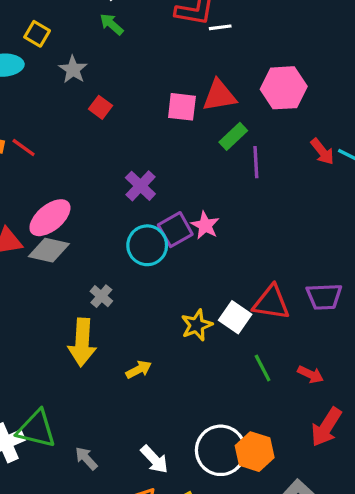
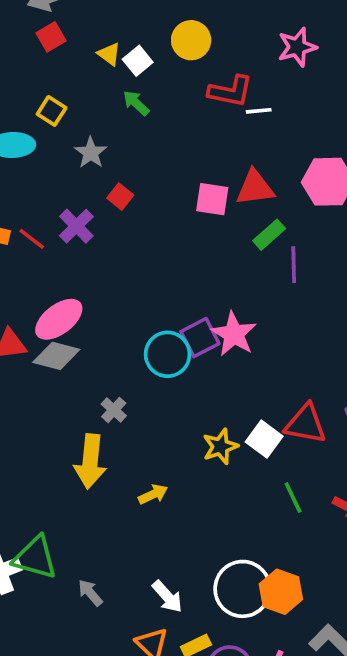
purple cross: (140, 186) -> (76, 226), moved
pink star: (205, 225) -> (234, 334), size x1.4

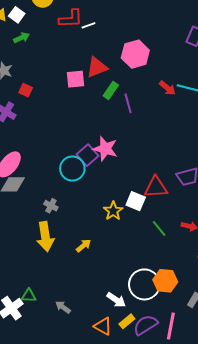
green arrow: (136, 103) -> (22, 38), turned 126
green triangle: (35, 558) -> (29, 296), size x0.6
white arrow: (167, 597) -> (116, 300), moved

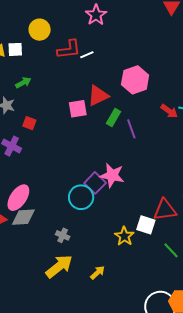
white square: (17, 15) -> (15, 49), turned -35
green arrow: (22, 38) -> (23, 83), moved
yellow arrow: (45, 237) -> (59, 266), turned -116

